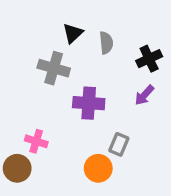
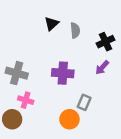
gray cross: (54, 68) -> (17, 73), moved

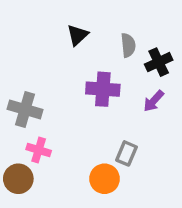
gray semicircle: (75, 30) -> (128, 45), moved
purple cross: (63, 73) -> (103, 89), moved

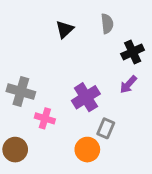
gray semicircle: (128, 45) -> (107, 24), moved
purple cross: (103, 89) -> (86, 97), moved, turned -36
pink cross: (39, 150) -> (45, 118), moved

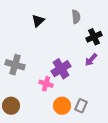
black triangle: (65, 29) -> (38, 21), moved
pink cross: (45, 118) -> (46, 84), moved
gray rectangle: (106, 128) -> (81, 106), moved

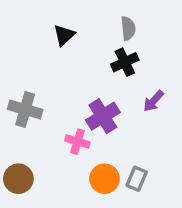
black cross: (94, 37) -> (125, 62), moved

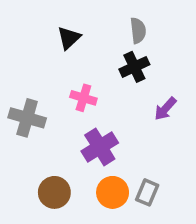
purple cross: (103, 116) -> (100, 147), moved
pink cross: (77, 142) -> (83, 98), moved
brown circle: (18, 179) -> (54, 192), moved

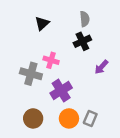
gray cross: (27, 118) -> (31, 74), moved

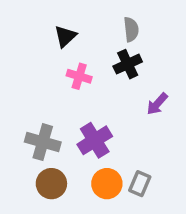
pink cross: (51, 60) -> (79, 76), moved
gray cross: (31, 74) -> (43, 142), moved

